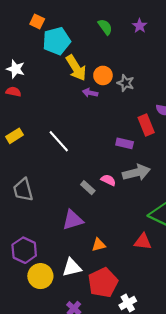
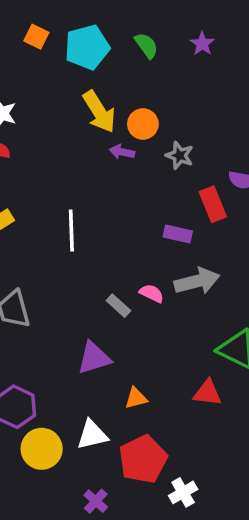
cyan pentagon: (57, 41) -> (87, 47), moved
gray star: (126, 83) -> (180, 155), moved
white line: (59, 141) -> (71, 231), turned 40

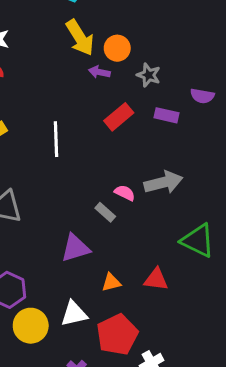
red rectangle: (213, 204) -> (119, 117), moved, turned 72
purple rectangle: (178, 234) -> (166, 115), moved
gray rectangle: (118, 306) -> (105, 212), moved
red triangle: (207, 393) -> (156, 279), moved

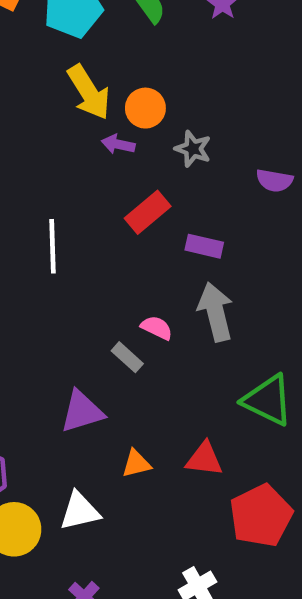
purple rectangle: (166, 115) -> (204, 246), moved
gray arrow: (163, 182) -> (216, 312), turned -90
red pentagon: (117, 335) -> (261, 516), moved

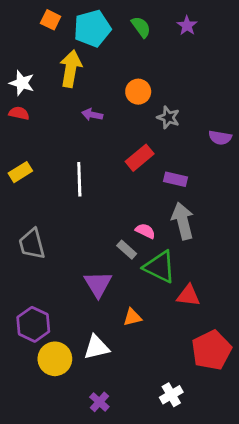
yellow arrow: (89, 92) -> (71, 69), moved, turned -138
purple arrow: (118, 144) -> (92, 115), moved
green triangle: (268, 400) -> (160, 267), moved
purple triangle: (82, 412) -> (98, 284), turned -44
red triangle: (204, 459) -> (188, 296), moved

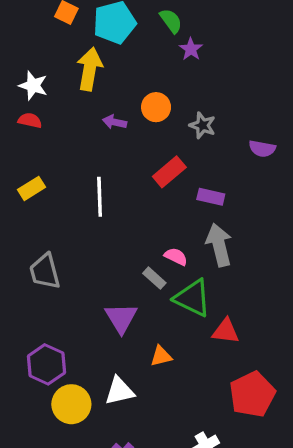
purple star: (187, 26) -> (191, 49), moved
orange circle: (138, 92) -> (156, 107), moved

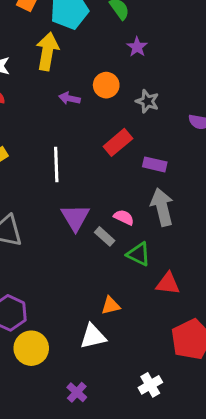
purple star: (191, 49) -> (137, 47), moved
green triangle: (193, 298) -> (139, 254), size x0.7
purple triangle: (121, 318) -> (75, 217), moved
white triangle: (119, 391) -> (93, 336), moved

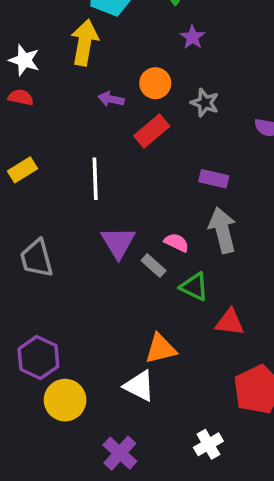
red rectangle: (118, 142) -> (152, 131), moved
orange triangle: (111, 306) -> (161, 349), size x1.4
white triangle: (93, 336) -> (139, 386), turned 40
purple cross: (77, 392) -> (120, 453), size x1.4

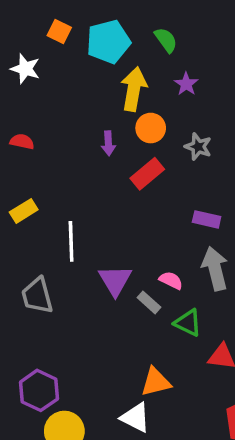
yellow arrow: (84, 42) -> (134, 89), moved
white star: (24, 60) -> (25, 69), moved
purple arrow: (111, 99) -> (108, 143), turned -105
white line: (95, 179) -> (71, 241), moved

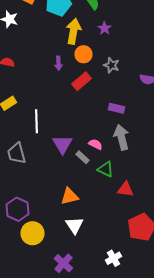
orange triangle: (156, 382) -> (69, 196), moved
white triangle: (135, 418) -> (74, 225), turned 30

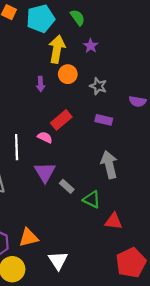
red rectangle: (81, 81) -> (61, 120), moved
purple rectangle: (116, 108) -> (104, 120), moved
pink semicircle: (95, 144) -> (45, 137), moved
orange triangle: (69, 196) -> (29, 238), moved

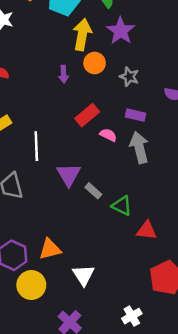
purple star: (91, 46) -> (121, 31), size x1.6
pink semicircle: (45, 137) -> (108, 135), moved
gray arrow: (109, 165) -> (139, 147), moved

